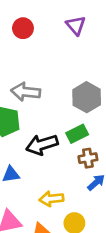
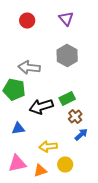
gray hexagon: (87, 97) -> (67, 56), moved
brown cross: (88, 158) -> (75, 116), turned -32

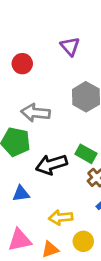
purple triangle: (66, 18) -> (70, 46), moved
red circle: (27, 20) -> (22, 64), moved
green rectangle: (67, 98) -> (86, 154), turned 56

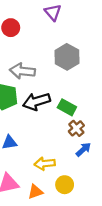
black arrow: (51, 164) -> (36, 101), moved

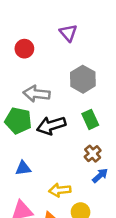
green rectangle: (67, 107) -> (90, 119), moved, turned 36

